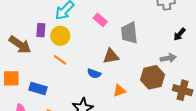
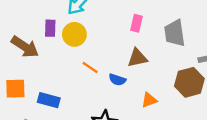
pink rectangle: (100, 20) -> (136, 23), moved, turned 64
gray trapezoid: (129, 33) -> (175, 33), moved
orange line: (60, 60) -> (90, 68), moved

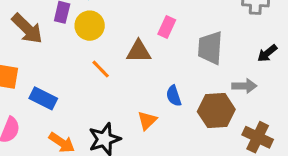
brown triangle: (137, 58) -> (139, 52), moved
blue semicircle: (117, 80) -> (174, 96), moved, turned 42
orange triangle: (149, 100) -> (147, 121), moved, turned -35

